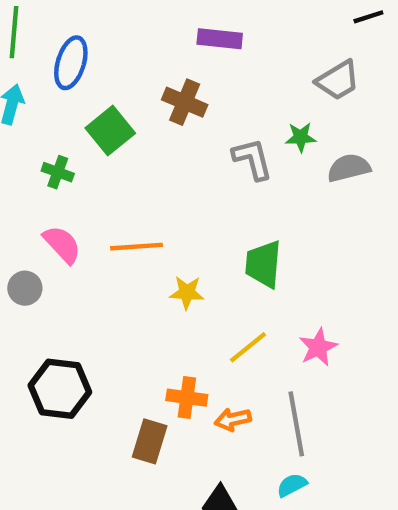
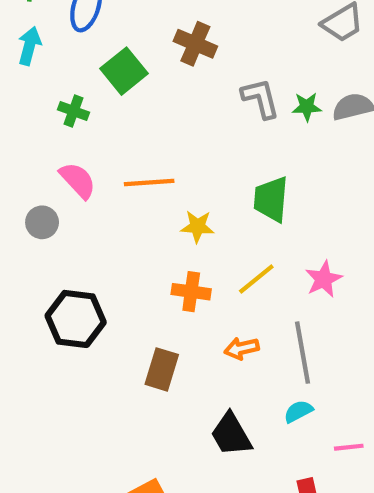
green star: (301, 137) -> (307, 107), moved
orange cross: (187, 398) -> (191, 292), moved

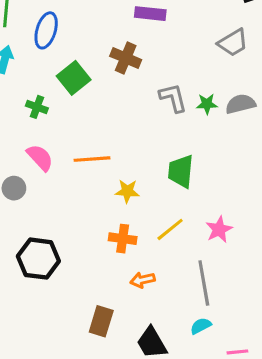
orange arrow: (242, 348) -> (143, 280), moved
brown rectangle: (162, 369) -> (101, 321), moved

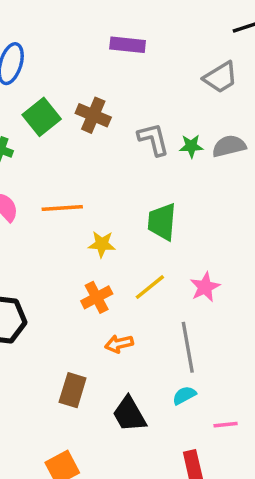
brown cross: (126, 58) -> (93, 115), moved
orange cross: (123, 239) -> (97, 297), turned -36

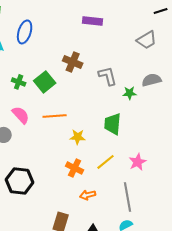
green square: (42, 117) -> (45, 82), moved
green star: (191, 146) -> (130, 93), moved
orange cross: (97, 297) -> (75, 168), turned -36

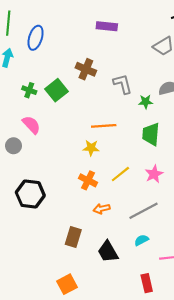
orange line: (55, 116) -> (104, 126), moved
green trapezoid: (113, 124) -> (151, 134), moved
gray line: (128, 197) -> (144, 211), turned 72

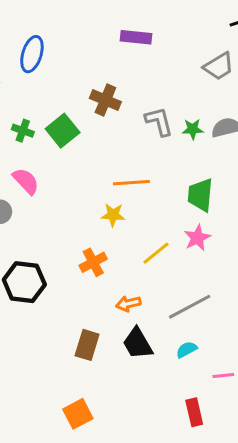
green star: (146, 102) -> (193, 129), moved
pink star: (154, 174) -> (197, 238), moved
orange cross: (88, 180) -> (93, 262), moved, turned 36
black trapezoid: (108, 252) -> (138, 343), moved

